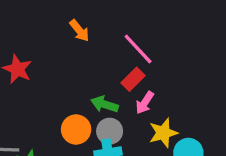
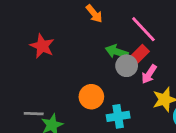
green arrow: (105, 104) -> (117, 52), moved
gray circle: (110, 131) -> (127, 66), moved

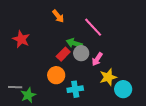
red rectangle: (139, 54) -> (63, 54), moved

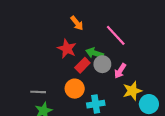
red star: (21, 39) -> (67, 49), moved
gray line: (15, 87) -> (38, 92), moved

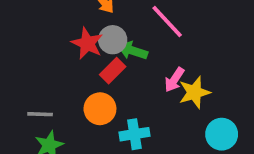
gray circle: (102, 64) -> (113, 40), moved
yellow star: (132, 91) -> (194, 92), moved

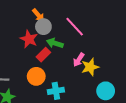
gray circle: (113, 40) -> (43, 27), moved

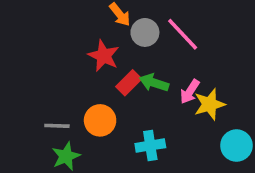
gray circle: (43, 27) -> (145, 32), moved
green arrow: (55, 43) -> (154, 83), moved
orange circle: (36, 76) -> (100, 120), moved

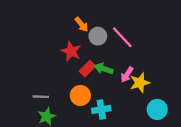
orange circle: (100, 120) -> (80, 95), moved

